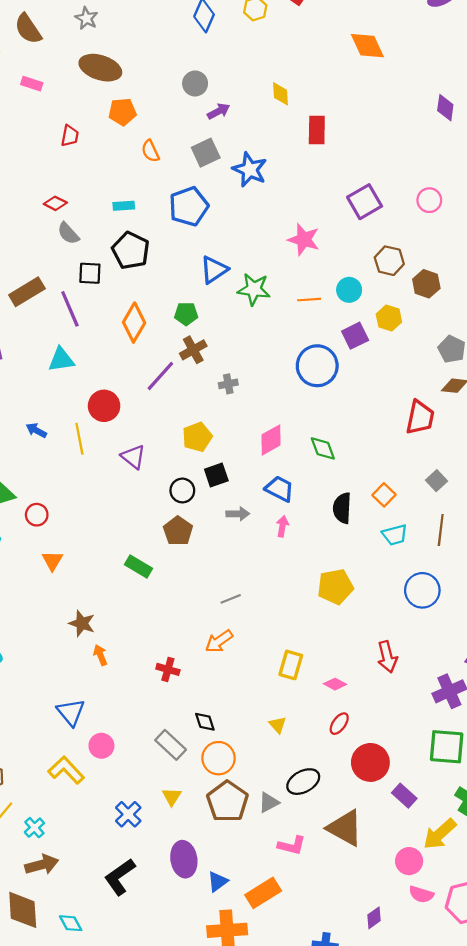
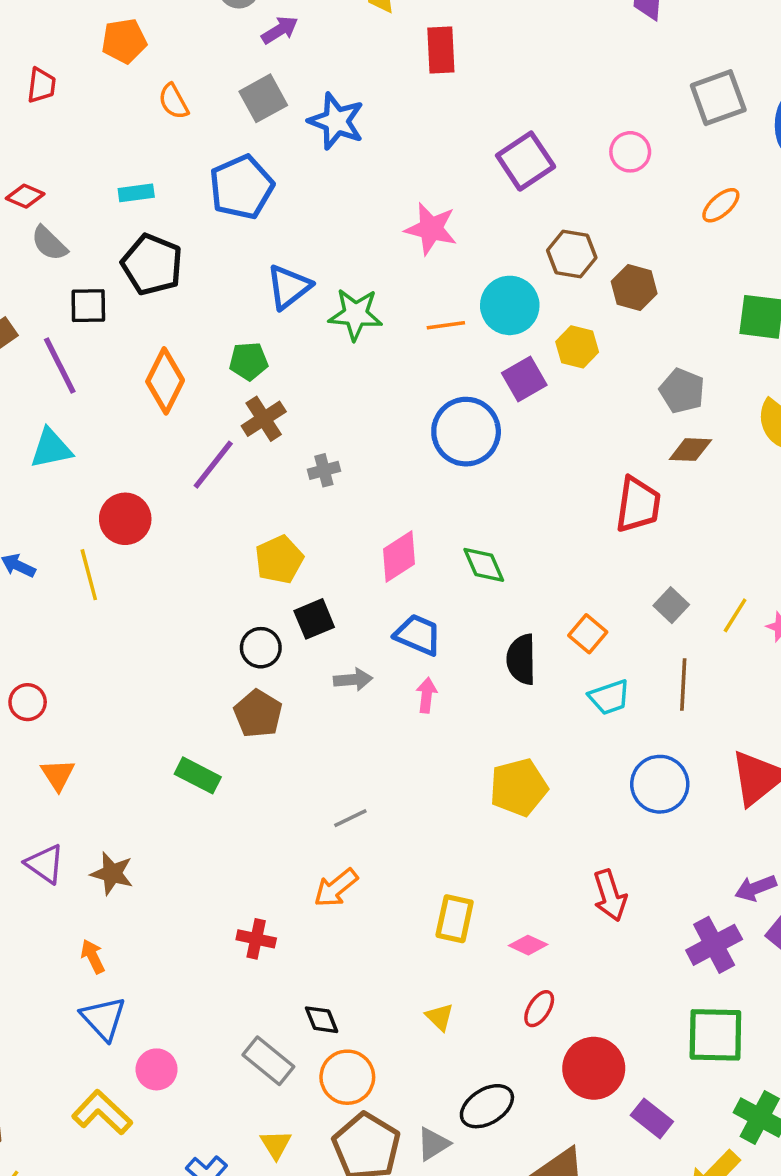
cyan circle: (349, 290) -> (510, 305), size x1.4
purple triangle: (133, 457) -> (45, 864), moved
orange arrow: (100, 655) -> (93, 956), moved

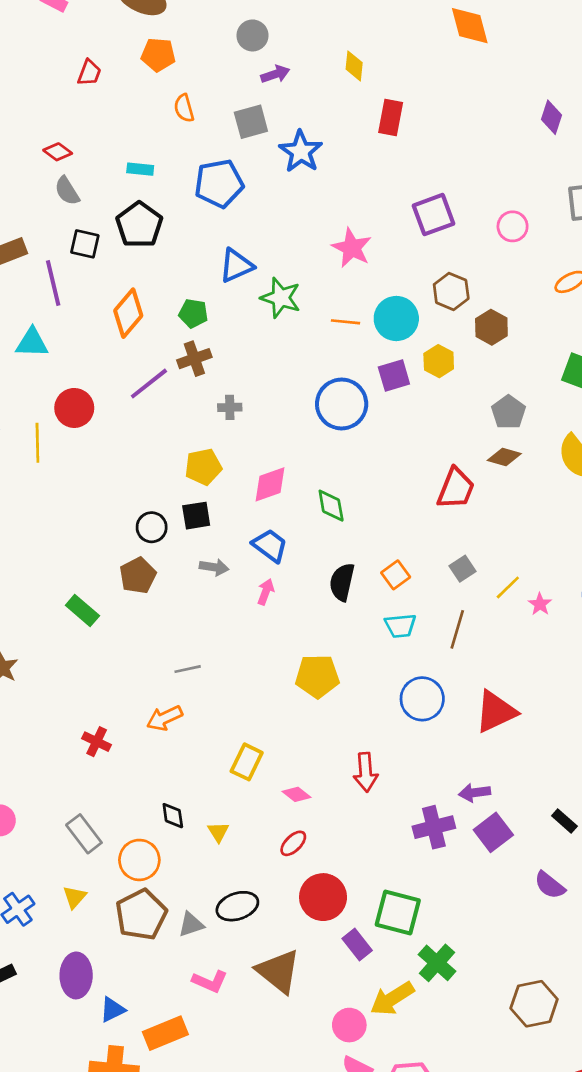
yellow pentagon: (279, 560) -> (203, 467), moved
black diamond: (321, 1020) -> (173, 816), moved
green square: (715, 1035) -> (398, 913), moved

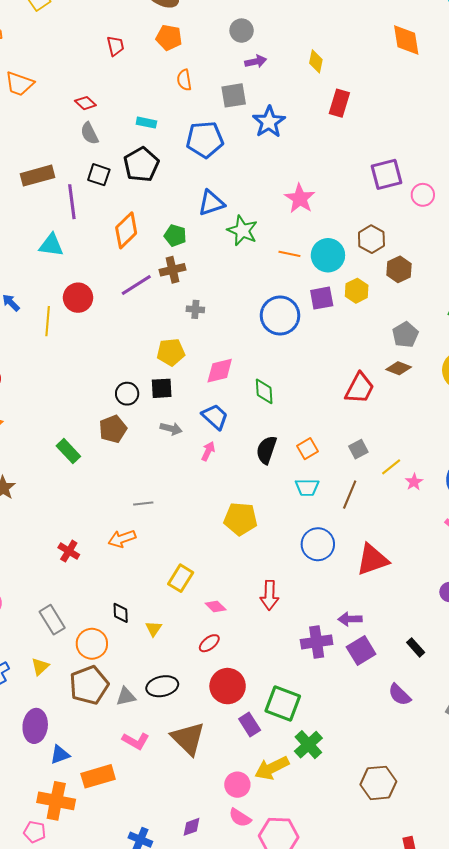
red trapezoid: (89, 73) -> (116, 46), turned -40
purple square: (434, 215) -> (387, 174), moved

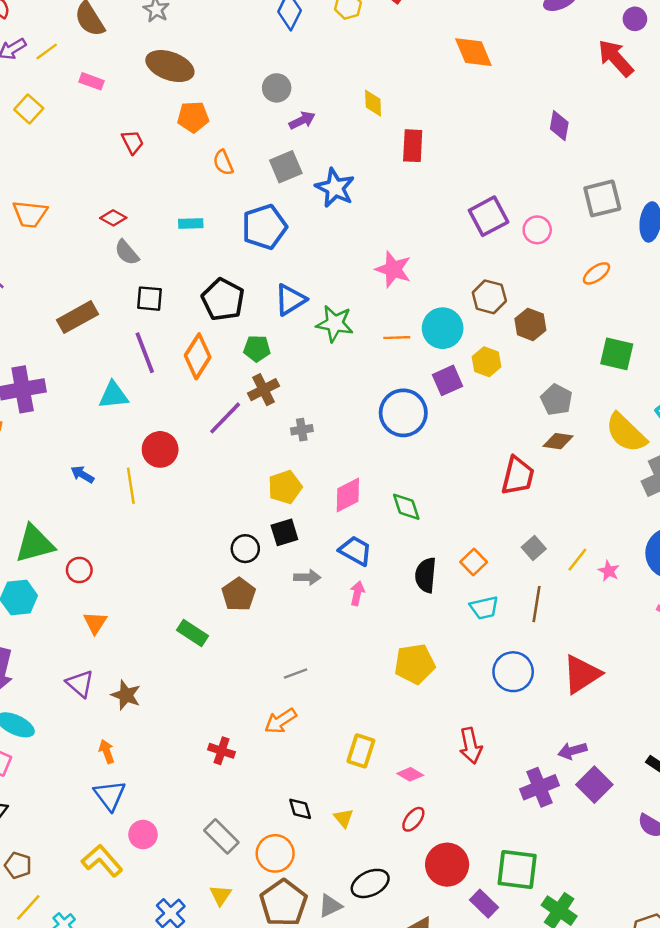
black pentagon: (141, 165) -> (223, 300), moved
purple line: (72, 202) -> (145, 353), moved

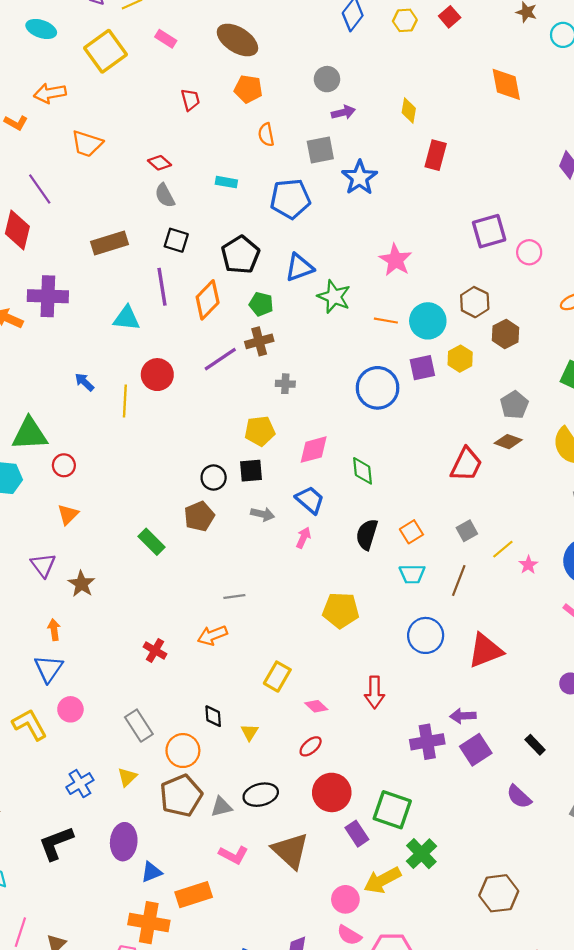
yellow square: (29, 109) -> (105, 51), size x1.6

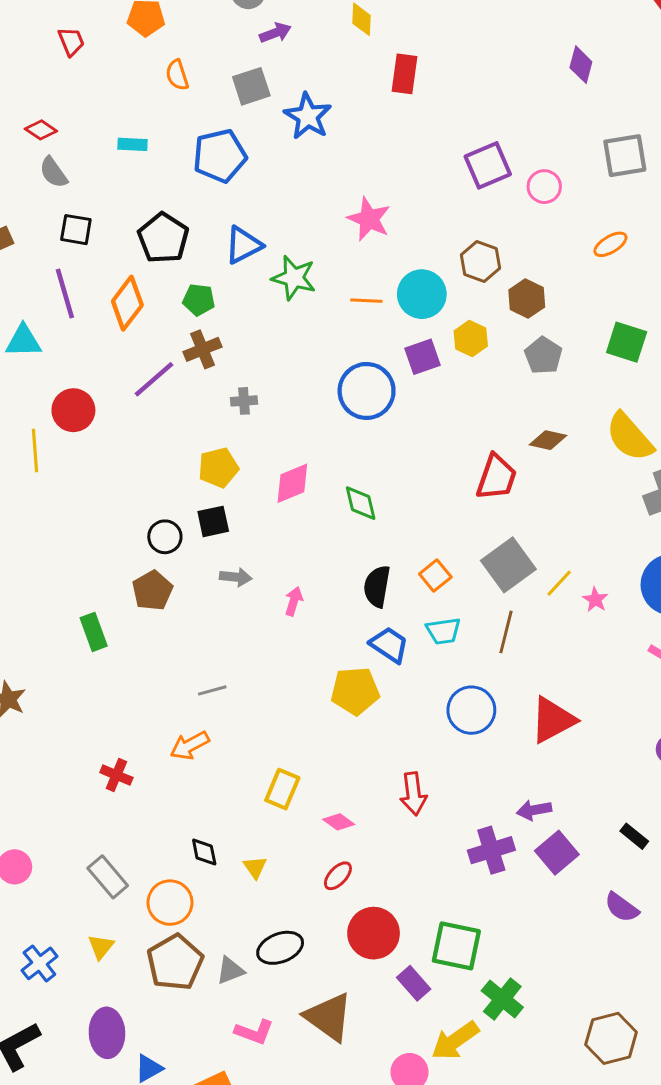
gray pentagon: (514, 405) -> (543, 356), moved
blue trapezoid: (310, 500) -> (389, 645), moved
gray square: (467, 531) -> (508, 565), size x1.8
green rectangle: (151, 542) -> (94, 632), turned 32

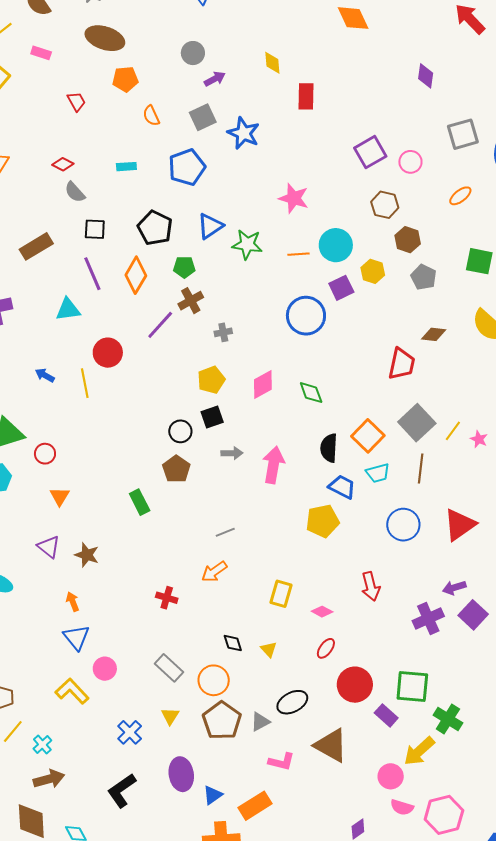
brown hexagon: (481, 261) -> (385, 205), moved
orange square: (435, 576) -> (368, 436), size x1.5
pink arrow: (294, 601) -> (273, 465), size x1.8

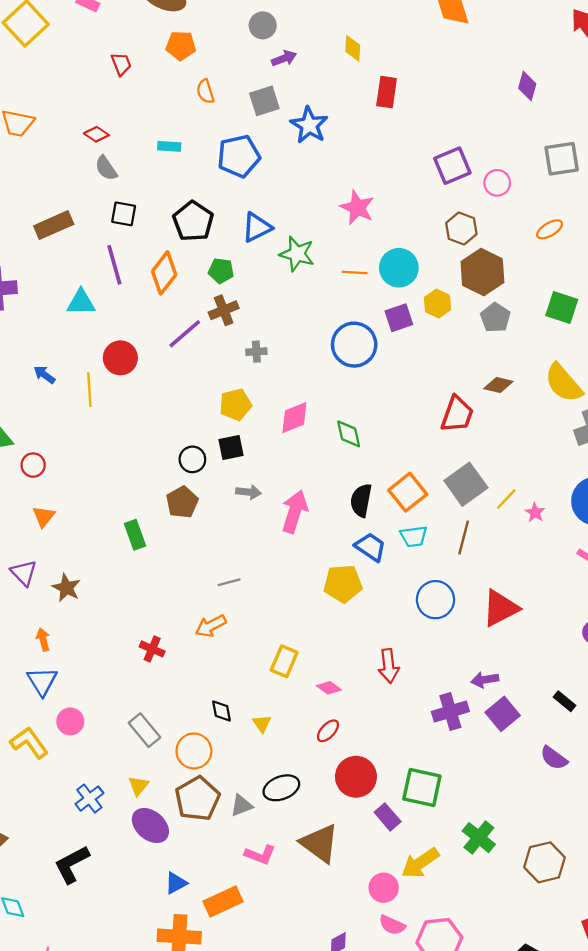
brown hexagon: (408, 240) -> (482, 272), size x1.5
green cross: (448, 719) -> (479, 838), moved
purple ellipse: (181, 774) -> (150, 825), moved, turned -48

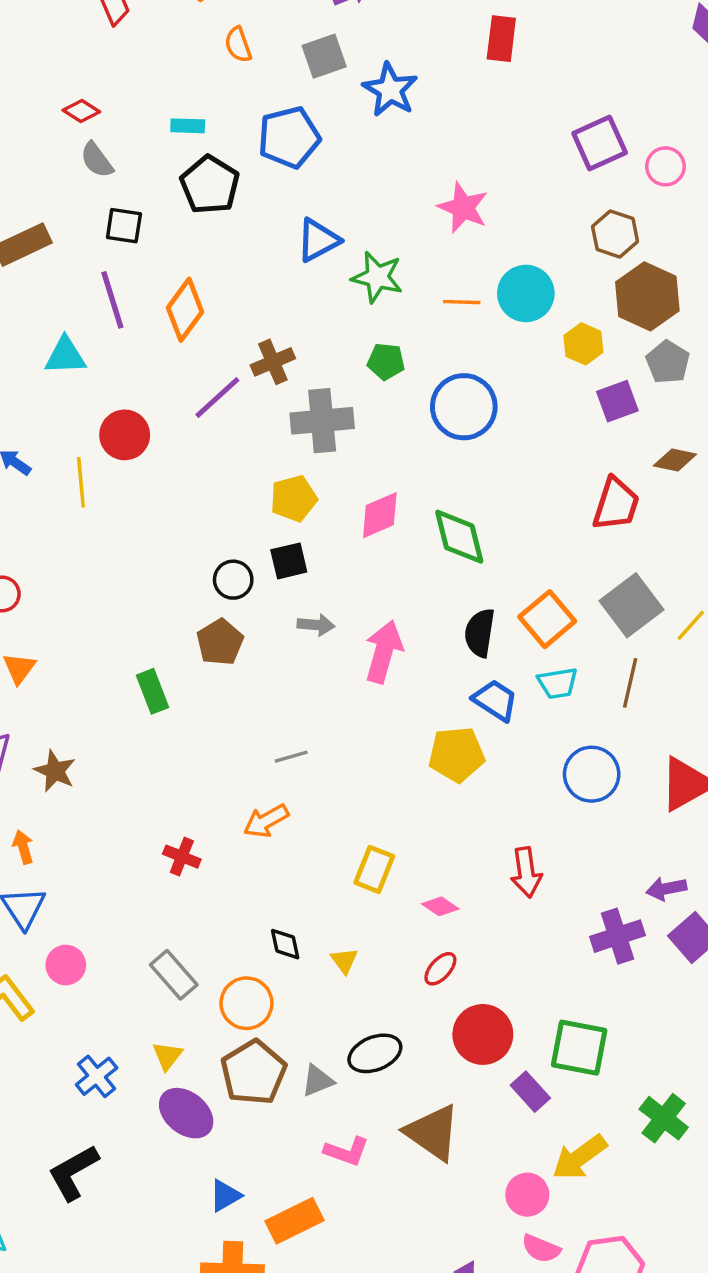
black pentagon: (193, 221) -> (210, 185), moved
green pentagon: (221, 271) -> (386, 361), moved
purple square: (399, 318) -> (617, 401), moved
gray cross: (256, 352) -> (322, 421), size x2.0
green diamond: (349, 434) -> (459, 537), size x1.4

